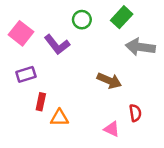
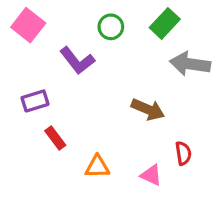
pink square: (21, 33) -> (28, 25), moved
red rectangle: (41, 102) -> (55, 138), turned -49
orange triangle: (59, 118) -> (97, 167), moved

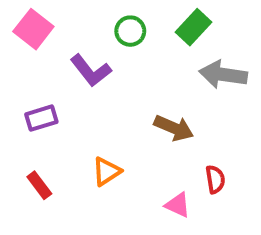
red rectangle: (55, 138) -> (39, 185), moved
orange triangle: (97, 167) -> (107, 171), moved, turned -32

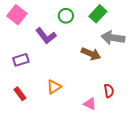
brown arrow: (174, 128) -> (91, 54), moved

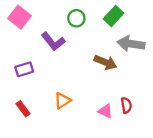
pink triangle: (90, 104) -> (105, 111), moved

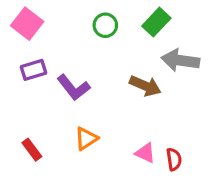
purple L-shape: (53, 41) -> (73, 87), moved
purple rectangle: (24, 69) -> (34, 70), moved
red semicircle: (126, 105) -> (174, 159), moved

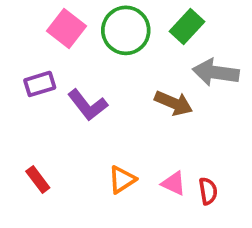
pink square: (27, 24) -> (66, 28), moved
green circle: (105, 25) -> (126, 30), size x1.6
orange triangle: (86, 139) -> (122, 180), moved

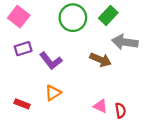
pink square: (66, 28) -> (19, 17), moved
red rectangle: (38, 180) -> (22, 104), turned -32
orange triangle: (122, 180) -> (53, 93), moved

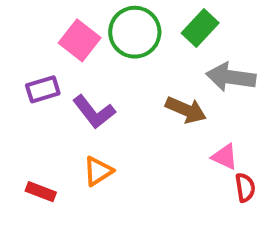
pink square: (19, 17) -> (80, 40), moved
pink triangle: (101, 106) -> (225, 157), moved
red semicircle: (120, 111) -> (245, 187), moved

